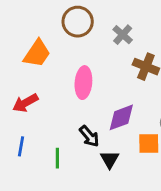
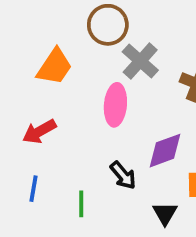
gray cross: (123, 35) -> (140, 61), moved, size x1.4
black triangle: (110, 160) -> (165, 213), moved

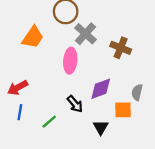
red arrow: (39, 131) -> (18, 88), moved
green line: (81, 204) -> (49, 122), turned 49

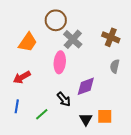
brown cross: (121, 48) -> (111, 37), moved
red arrow: (18, 88) -> (22, 77), moved
gray semicircle: (137, 92) -> (115, 66), moved
orange square: (123, 110) -> (105, 116), moved

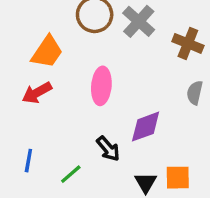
gray cross: (73, 39) -> (139, 21), moved
red arrow: (22, 77) -> (37, 93), moved

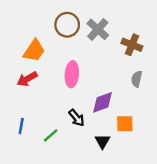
orange square: (178, 178) -> (125, 124), moved

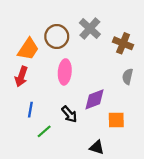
brown circle: (67, 25) -> (57, 37), moved
red arrow: (27, 79) -> (21, 77), turned -42
blue line: (21, 126) -> (30, 110), moved
black triangle: (102, 141) -> (97, 147), moved, turned -42

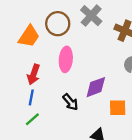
red arrow: (21, 77) -> (34, 74), moved
green line: (44, 131) -> (32, 119), moved

